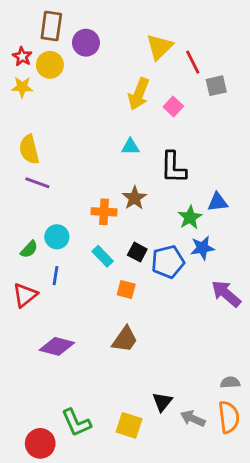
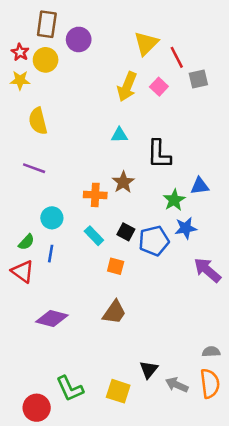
pink square: (173, 106) -> (159, 87), moved
yellow semicircle: (29, 149) -> (38, 121), moved
green semicircle: (29, 249) -> (26, 242), moved
red triangle: (25, 295) -> (23, 271), turned -45

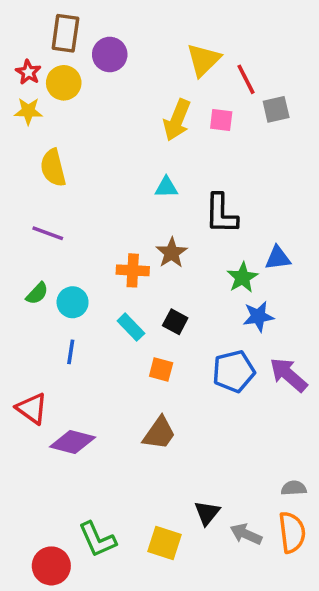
pink square: (159, 87) -> (221, 120), turned -36
blue pentagon: (154, 241) -> (234, 371), moved
green semicircle: (26, 242) -> (37, 293), moved
red triangle: (23, 271) -> (32, 408), moved

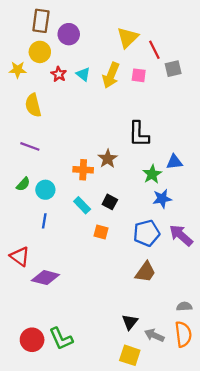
red star: (28, 72) -> (59, 74), moved
cyan triangle: (166, 187) -> (83, 74), moved, turned 40
brown trapezoid: (159, 433) -> (145, 272), moved
yellow square: (165, 543) -> (130, 355), moved
red circle: (51, 566) -> (32, 340), moved

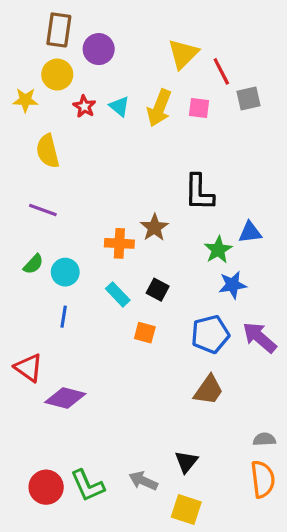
gray arrow: (154, 335) -> (143, 481), moved

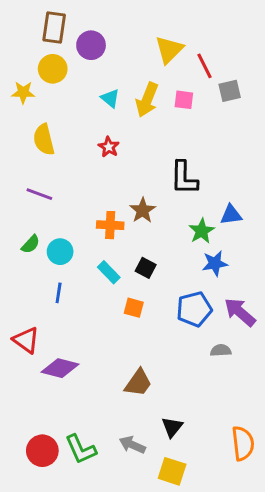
red star: (84, 106) -> (109, 147), moved
brown trapezoid: (209, 390) -> (138, 383), moved
gray semicircle: (264, 439) -> (221, 350), moved

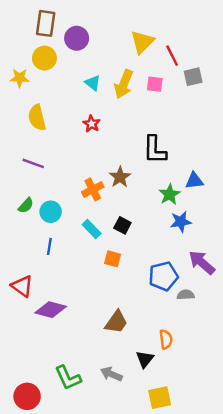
orange cross: (110, 225) -> (93, 189), turned -30
blue pentagon: (194, 309) -> (163, 276), moved
orange semicircle: (243, 443) -> (166, 339), moved, size x0.7
red circle: (42, 451) -> (27, 396), moved
yellow square: (172, 471) -> (160, 398), moved, turned -30

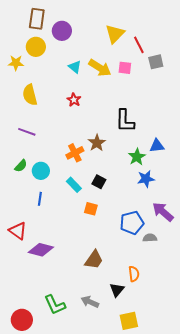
yellow arrow: (124, 84) -> (100, 68), turned -80

